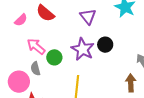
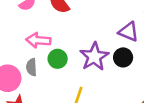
purple triangle: (88, 16) -> (128, 32), moved, turned -42
pink arrow: (36, 46) -> (38, 40), turned -48

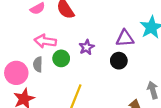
purple triangle: (128, 32) -> (125, 38), turned -30
purple star: (94, 57) -> (87, 47), moved, size x0.6

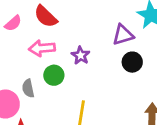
pink arrow: (45, 41) -> (42, 48), moved
black circle: (119, 61) -> (132, 62), moved

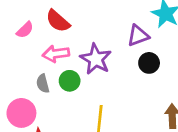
purple star: (81, 55) -> (96, 59), size x1.6
gray semicircle: (28, 88) -> (43, 84), moved

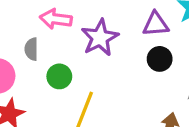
green circle: (70, 81) -> (59, 76), moved

